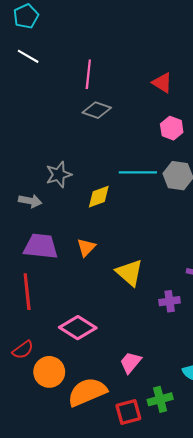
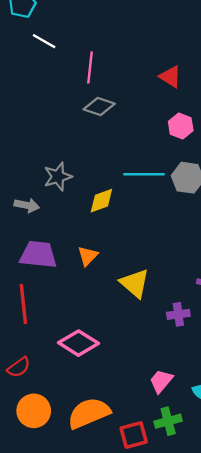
white line: (28, 56) -> (44, 41), moved
pink trapezoid: (130, 362) -> (161, 381), moved
orange circle: (49, 372) -> (34, 411), moved

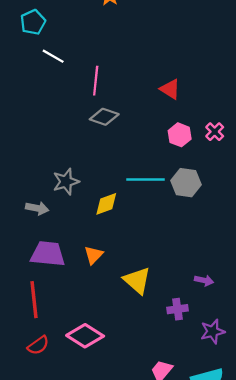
red semicircle: (19, 367) -> (38, 345), moved

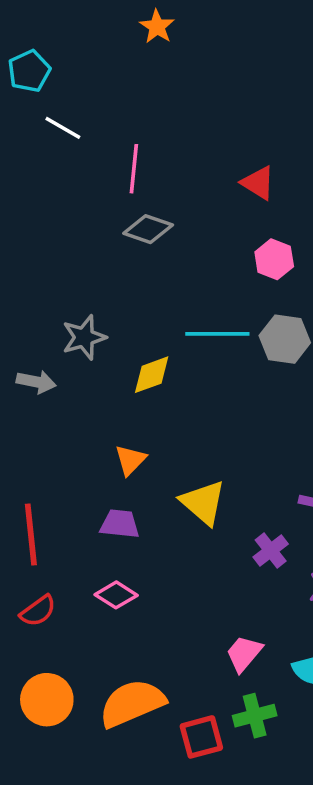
purple trapezoid: (48, 254) -> (120, 524), moved, size x0.7
purple cross: (178, 309) -> (271, 550), turned -30
pink diamond: (85, 336) -> (116, 595), size x0.7

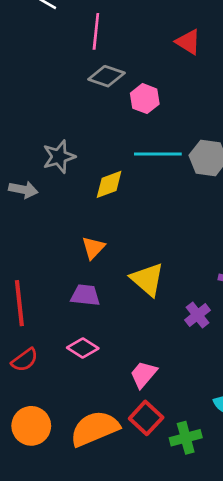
pink hexagon: (274, 259) -> (145, 99), moved
pink trapezoid: (244, 653) -> (143, 374), moved
red square: (201, 737) -> (146, 418), moved, turned -32

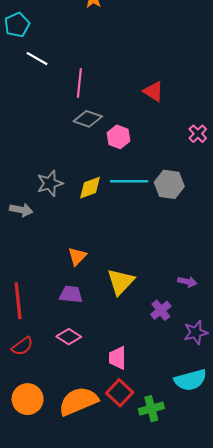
yellow diamond: (109, 184) -> (90, 188), moved
yellow triangle: (147, 279) -> (121, 282), turned 32
pink trapezoid: (143, 374) -> (117, 358), turned -40

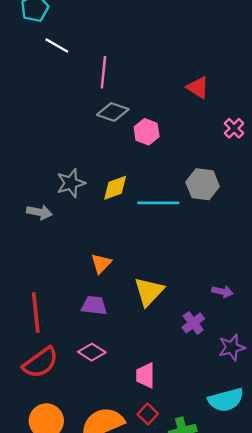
red triangle: (153, 91) -> (198, 87), moved
cyan line: (129, 181) -> (158, 203), moved
red semicircle: (22, 346) -> (40, 363), size x1.5
red square: (120, 393) -> (148, 414), size x0.7

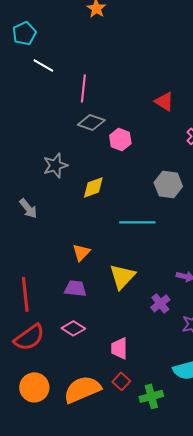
gray star: (71, 183) -> (55, 165), moved
cyan line: (158, 203) -> (137, 222), moved
gray arrow: (39, 212) -> (28, 208), turned 40

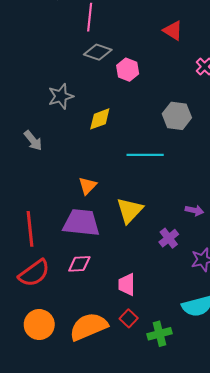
purple trapezoid: (75, 288) -> (81, 223), size x1.6
pink diamond: (73, 328) -> (79, 264), turned -35

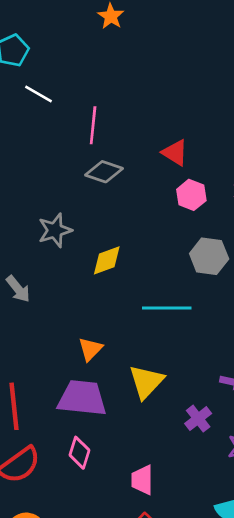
red triangle: (173, 31) -> (175, 153), moved
pink hexagon: (128, 70) -> (191, 195), moved
pink diamond: (79, 264) -> (79, 453), turned -70

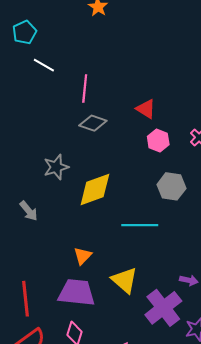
yellow diamond: (107, 260) -> (95, 189), size x1.5
yellow triangle: (146, 382) -> (125, 280), turned -32
purple cross: (198, 419) -> (163, 308), size x1.8

